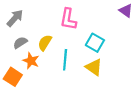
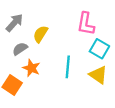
pink L-shape: (68, 19) -> (86, 24), moved
yellow semicircle: (45, 43) -> (40, 34), moved

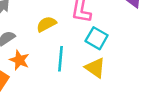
yellow semicircle: (40, 34) -> (46, 24), moved, turned 30

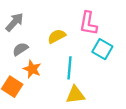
yellow triangle: (95, 68) -> (75, 95), moved, turned -42

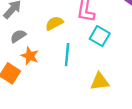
yellow triangle: (75, 95) -> (100, 82), moved

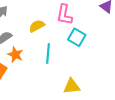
yellow triangle: (100, 82) -> (72, 86), moved

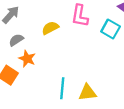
cyan square: (77, 37) -> (111, 29), moved
cyan line: (48, 54) -> (62, 88), moved

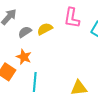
gray semicircle: (16, 40) -> (25, 32), moved
cyan line: (62, 88) -> (35, 82), moved

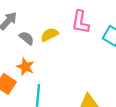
gray semicircle: (25, 32) -> (27, 38), turned 72

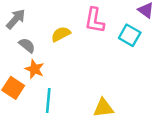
gray semicircle: (27, 38) -> (27, 45), moved

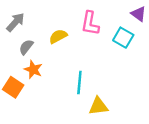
gray semicircle: (27, 45) -> (26, 47), turned -91
cyan line: (48, 100) -> (79, 83), moved

